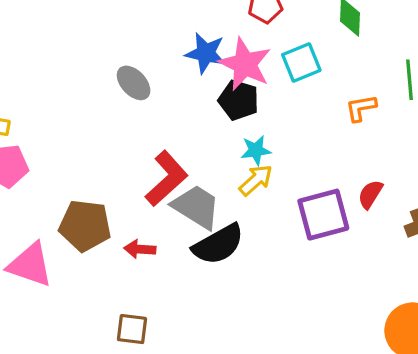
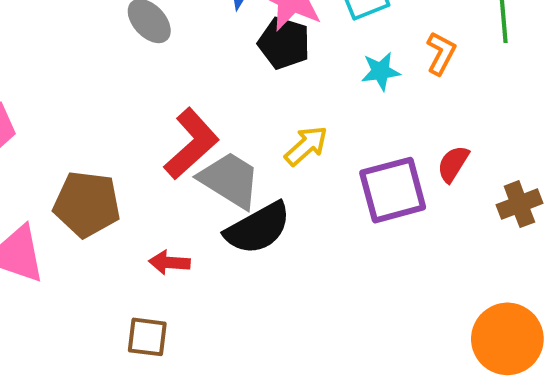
orange L-shape: (361, 108) -> (441, 53), turned 128
cyan star: (256, 150) -> (381, 71), moved
red arrow: (140, 249) -> (169, 262), moved

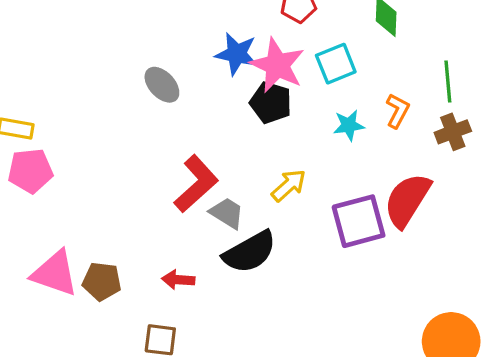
red semicircle: (453, 164) -> (407, 200), size x1.8
gray trapezoid: (230, 180) -> (227, 213), size x0.7
brown pentagon: (87, 204) -> (102, 281), moved, size x0.7
brown cross: (519, 204) -> (453, 132), moved

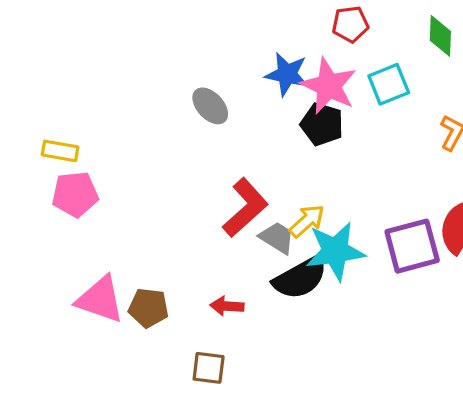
cyan star: (349, 125) -> (335, 251), moved, size x1.8
yellow arrow: (289, 185) -> (307, 221), moved

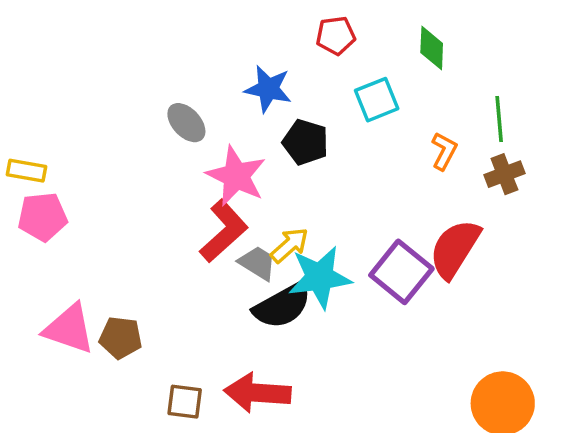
pink star: (329, 86) -> (236, 176), moved
purple square: (412, 246) -> (401, 272), turned -36
red arrow: (227, 306) -> (257, 393), moved, size x1.8

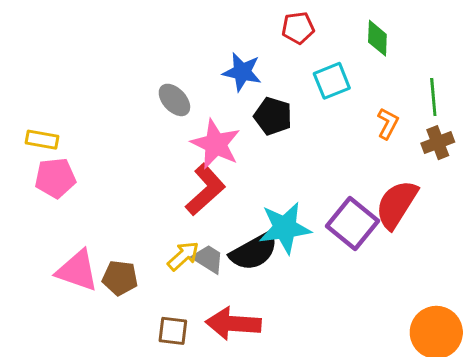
yellow arrow: (289, 245) -> (183, 256), moved
gray trapezoid: (257, 263) -> (208, 259), moved

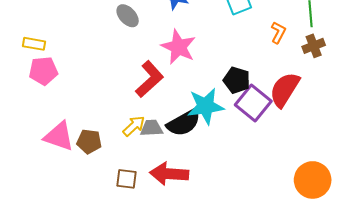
black pentagon: (273, 116) -> (237, 80), moved
pink star: (216, 144) -> (178, 47), moved
gray trapezoid: (208, 259) -> (151, 128), turned -35

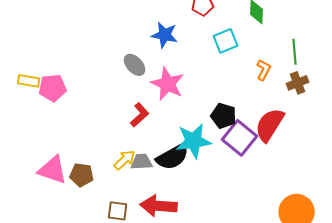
gray ellipse: (128, 16) -> (135, 65), moved
pink pentagon: (43, 71) -> (53, 88), moved
red L-shape: (149, 79) -> (140, 115), size x0.7

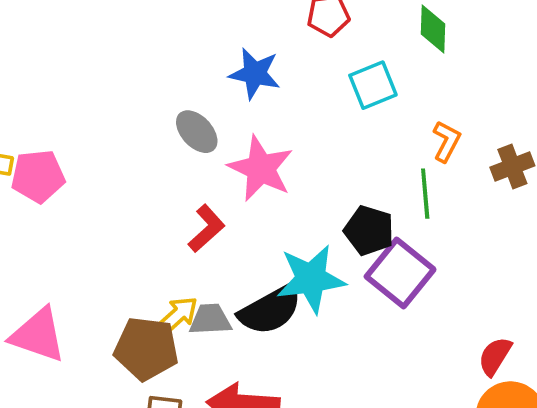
green line: (295, 52) -> (425, 194), moved
red semicircle: (270, 125) -> (495, 356), moved, size x0.6
brown pentagon: (82, 175) -> (146, 349), moved, size x1.4

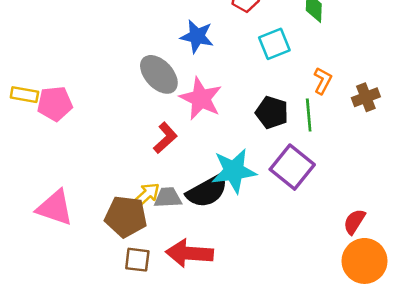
gray ellipse: (197, 132) -> (159, 74), size x1.4
black pentagon: (369, 230) -> (272, 112), moved

